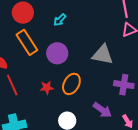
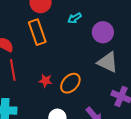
purple circle: (57, 53) -> (103, 32), moved

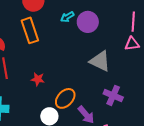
purple circle: (103, 32) -> (88, 22), moved
orange ellipse: (70, 83) -> (65, 98), moved

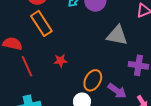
red star: (38, 79) -> (61, 61), moved

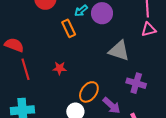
orange rectangle: (41, 23) -> (69, 28), moved, size x0.7

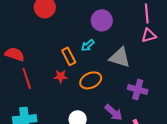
cyan arrow: (81, 11) -> (88, 45), moved
orange rectangle: (69, 28) -> (69, 56), moved
orange ellipse: (89, 92) -> (91, 80), moved, turned 30

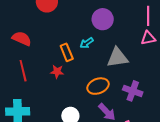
red semicircle: (15, 54) -> (22, 38), moved
gray triangle: (120, 57) -> (117, 58), turned -30
orange ellipse: (91, 80) -> (98, 86), moved

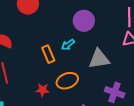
red star: (57, 72) -> (43, 90), moved
orange ellipse: (98, 86) -> (67, 81), moved

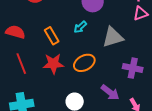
orange rectangle: (48, 54) -> (52, 36), moved
red star: (43, 90) -> (53, 64), moved, size x1.5

